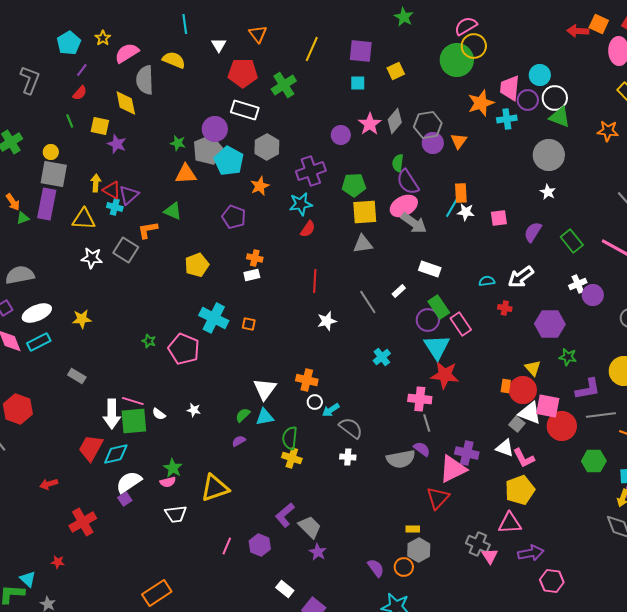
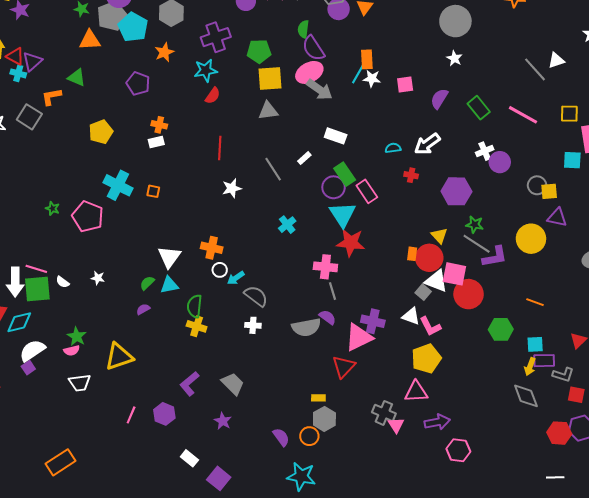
gray line: (601, 415) -> (477, 244), moved, turned 40
gray trapezoid: (310, 527) -> (233, 384), moved

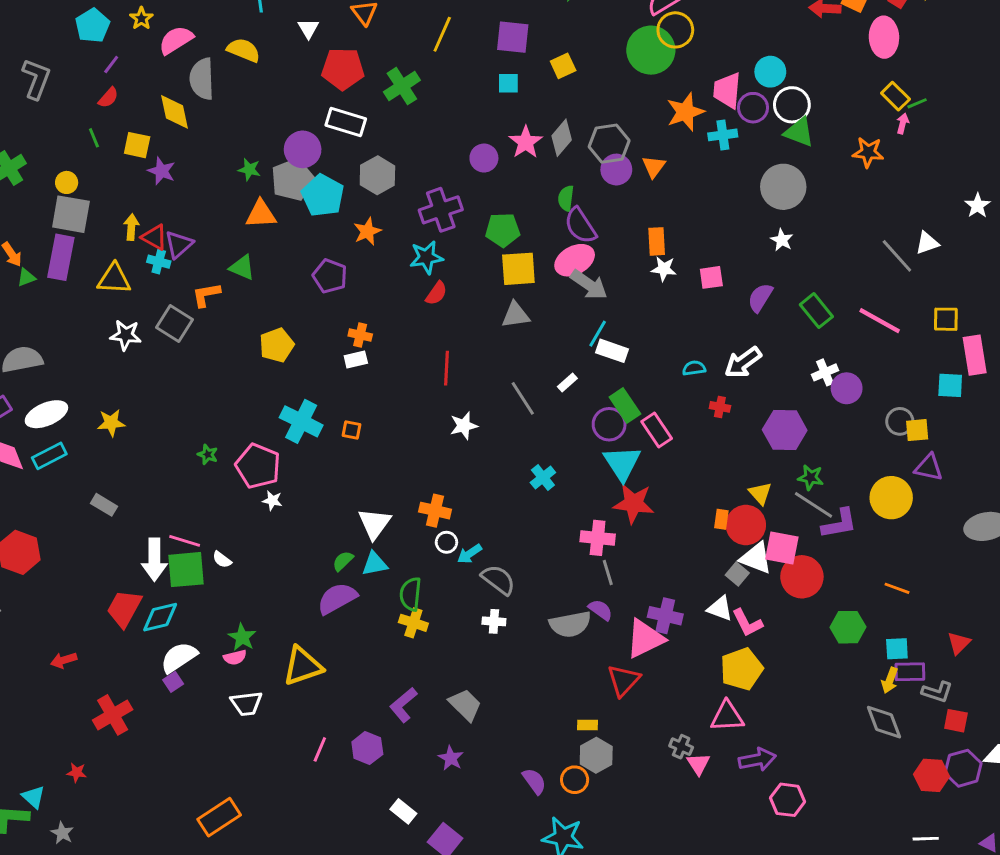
cyan line: (358, 74) -> (598, 334), moved
white star: (98, 278) -> (272, 501), moved
purple semicircle: (143, 309) -> (337, 598), size x2.0
gray cross: (384, 413) -> (681, 747), size x0.7

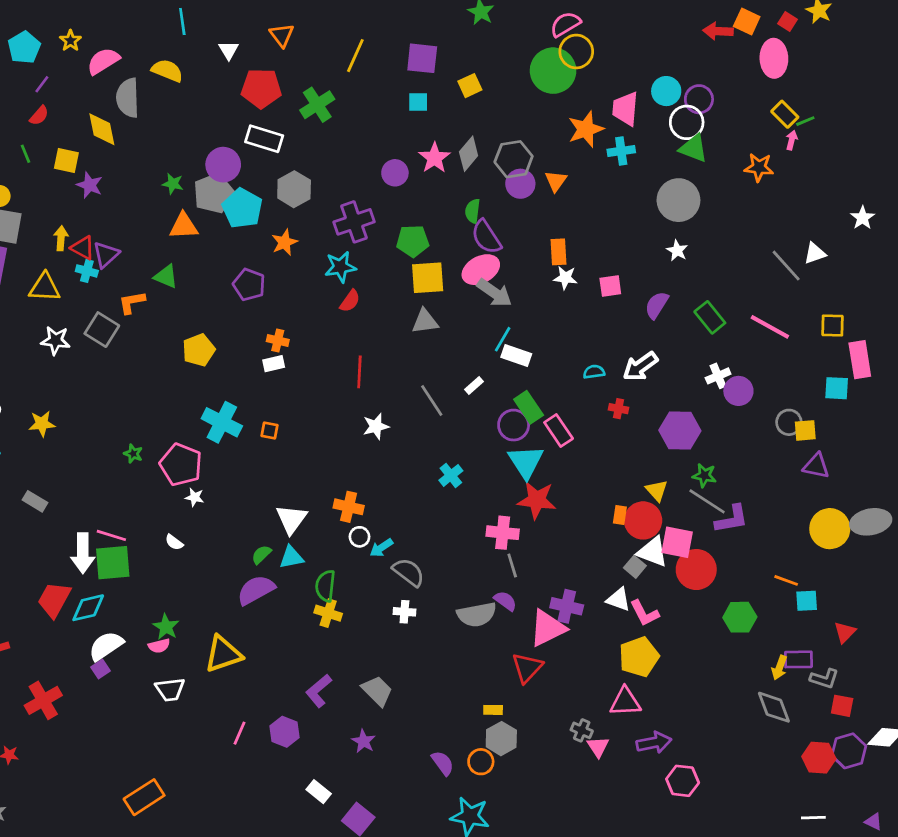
purple circle: (753, 108) -> (699, 99), moved
yellow circle: (891, 498) -> (830, 529), moved
white semicircle: (222, 560) -> (174, 542), moved
cyan square: (897, 649) -> (807, 601), moved

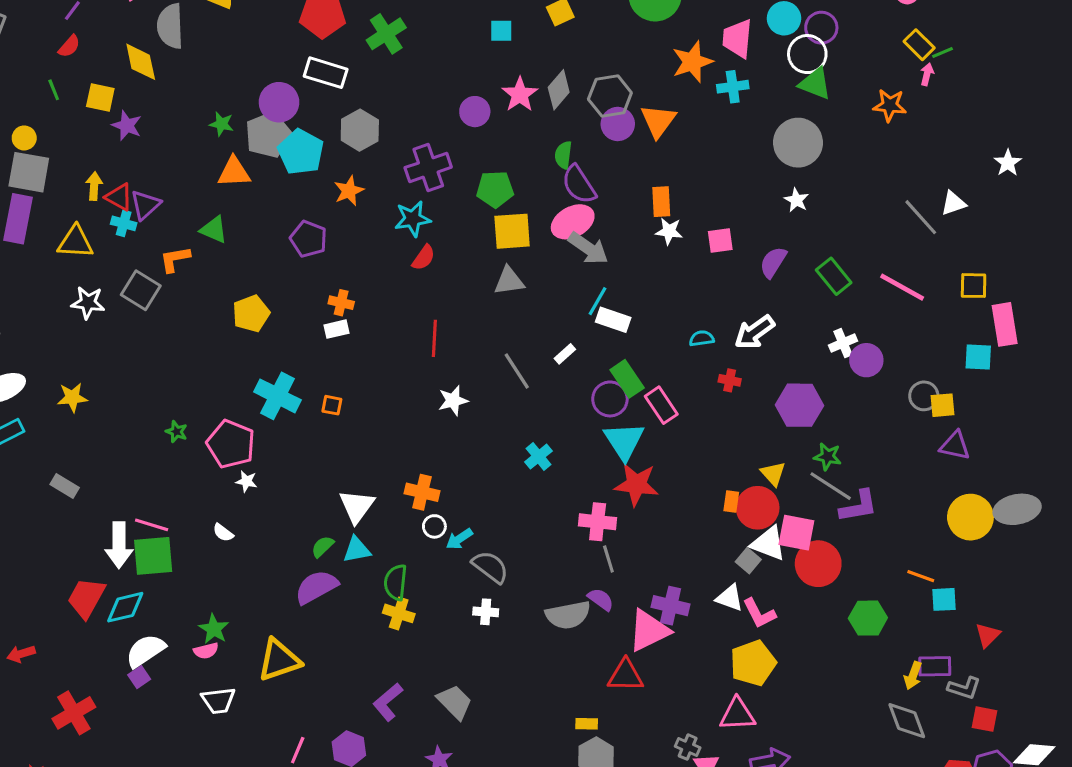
orange triangle: (556, 181) -> (658, 121), size x1.4
red triangle: (527, 668) -> (626, 676), turned 48

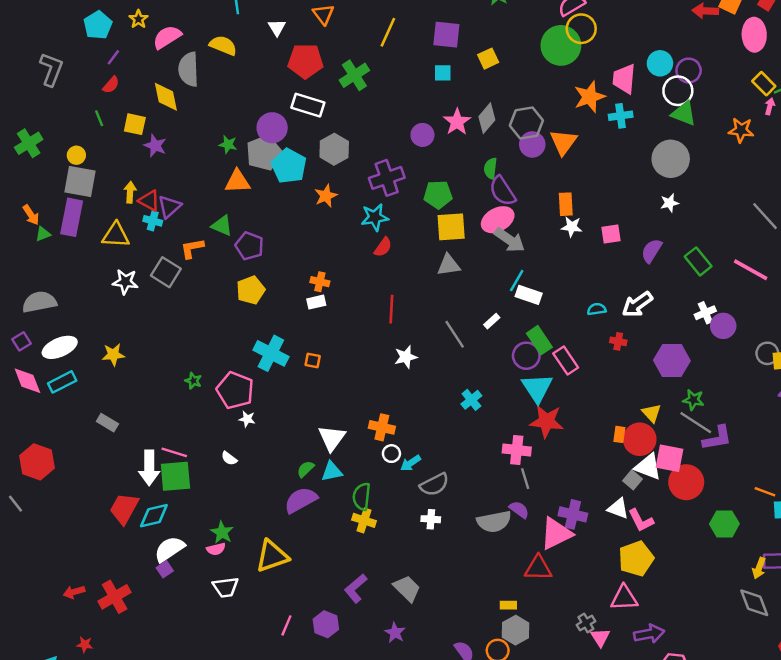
white star: (796, 200) -> (669, 203), turned 30
purple pentagon: (309, 239) -> (249, 246), moved
gray semicircle: (490, 567) -> (434, 485), turned 116
red arrow: (21, 654) -> (74, 592), moved
gray cross: (688, 747) -> (586, 623), turned 36

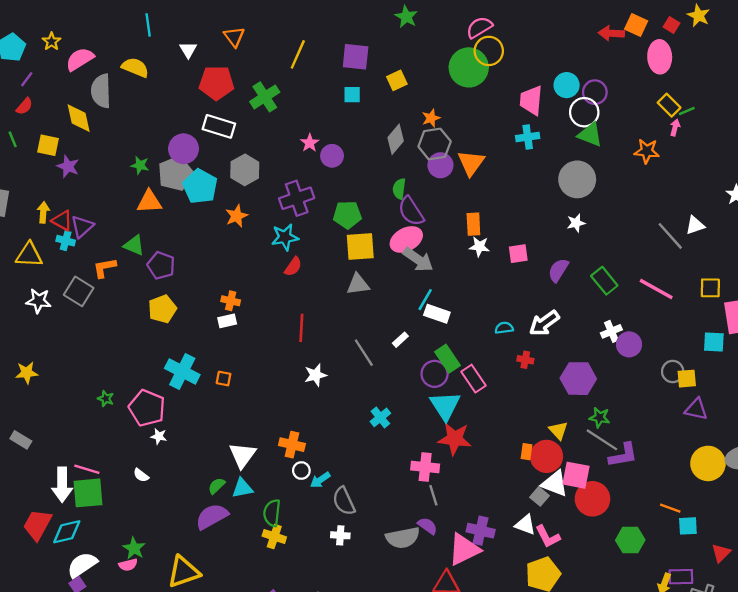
orange star: (590, 97) -> (431, 118), moved, size x0.6
pink star: (457, 122) -> (310, 143), moved, size x0.7
gray semicircle: (434, 485) -> (344, 501), turned 92

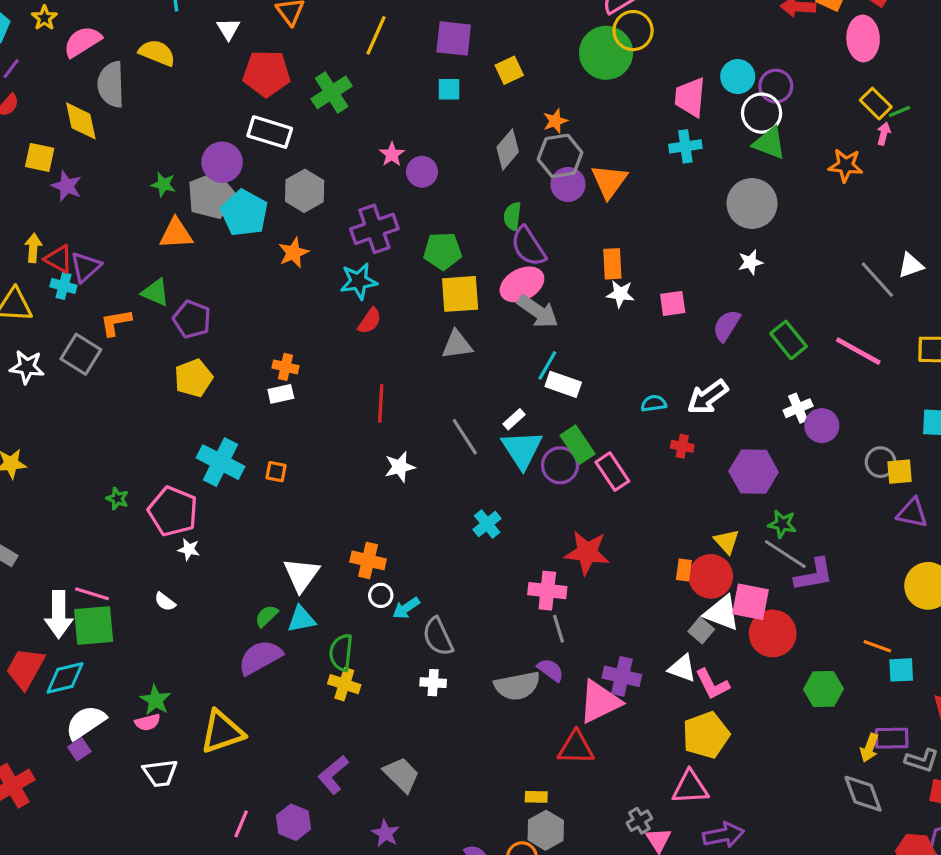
cyan triangle: (445, 406) -> (522, 449), moved

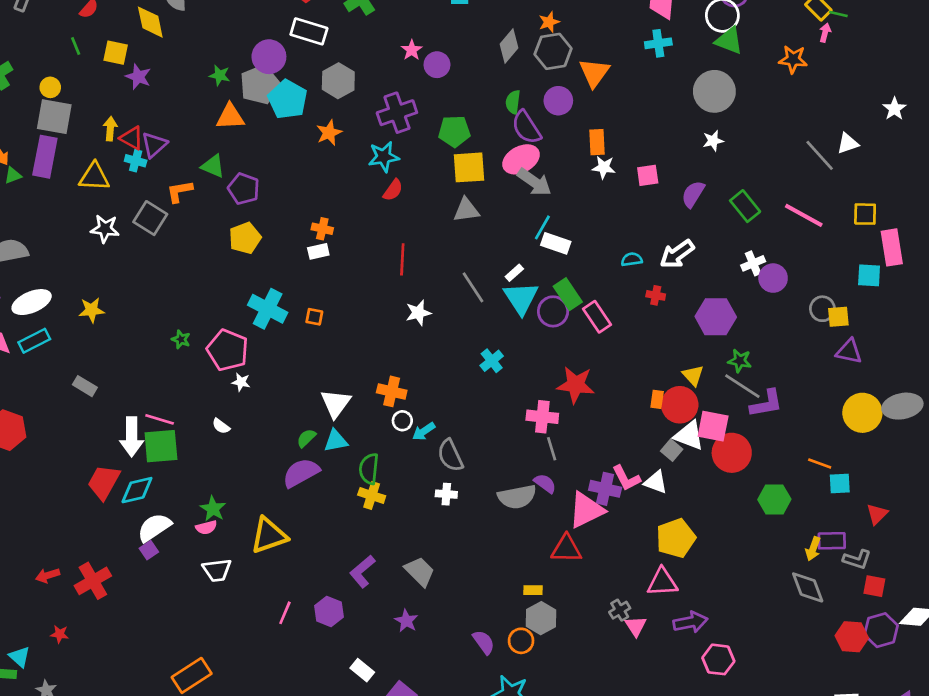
green line: (900, 111) -> (838, 14), turned 36
purple circle: (568, 184) -> (558, 101), moved
pink L-shape: (712, 684) -> (626, 478), moved

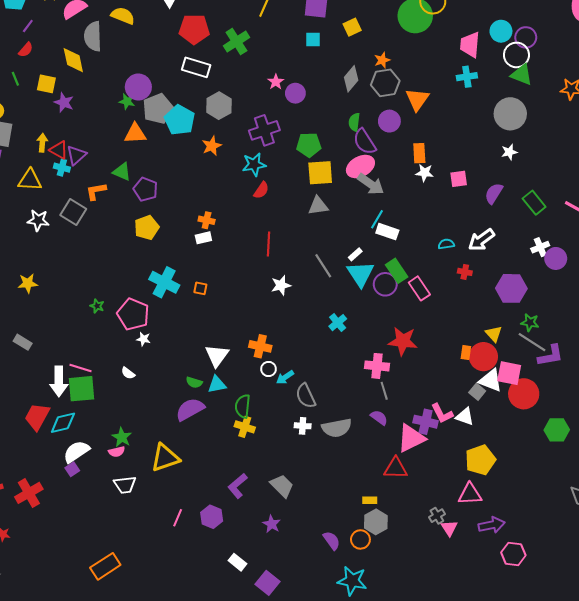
purple circle: (269, 57) -> (138, 87), moved
green semicircle: (306, 438) -> (194, 382), turned -119
gray semicircle: (517, 497) -> (337, 428), moved

